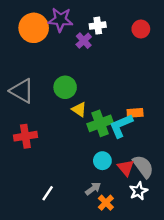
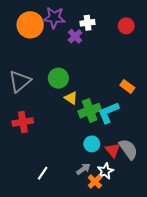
gray triangle: (22, 91) -> (20, 81), turned 50
orange rectangle: (135, 113) -> (127, 86), moved, turned 40
white star: (139, 191) -> (105, 171), moved

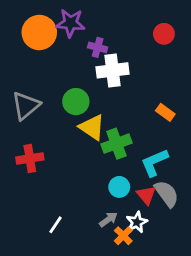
white cross: (88, 23) -> (112, 70), moved, size x1.6
purple cross: (75, 36) -> (98, 47), turned -32
yellow triangle: (71, 98) -> (92, 127), size x1.5
cyan L-shape: (108, 113) -> (154, 163), moved

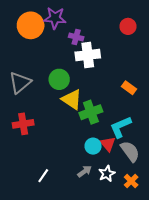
red triangle: (146, 195) -> (108, 144), moved
orange cross: (123, 236) -> (131, 181), moved

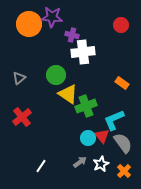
gray triangle: (20, 83) -> (19, 78), size x0.6
red cross: (23, 124) -> (22, 117), turned -30

